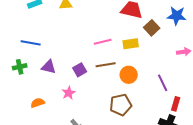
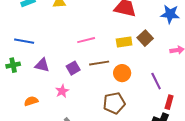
brown square: (152, 28) -> (145, 38), moved
pink line: (103, 42) -> (86, 40), moved

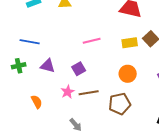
brown line: (99, 63) -> (89, 93), moved
orange semicircle: (31, 101) -> (37, 102), turned 80

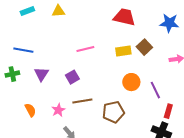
purple triangle: (48, 66) -> (41, 74), turned 49
orange circle: (128, 74) -> (131, 82), moved
pink star: (68, 92) -> (58, 110), moved

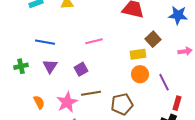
blue line: (23, 50) -> (45, 42), moved
yellow rectangle: (123, 51) -> (138, 54), moved
pink star: (58, 110) -> (67, 102), size x1.5

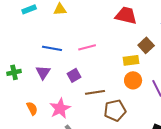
blue line: (45, 42) -> (52, 48), moved
brown line: (91, 93) -> (95, 92), moved

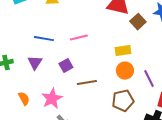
brown square: (146, 45) -> (138, 22), moved
brown pentagon: (115, 110) -> (123, 101), moved

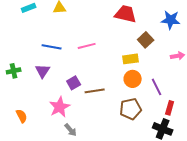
brown square: (138, 22) -> (146, 40), moved
purple square: (66, 66) -> (74, 83), moved
orange semicircle: (24, 99) -> (22, 116), moved

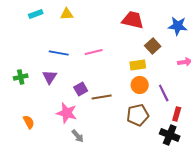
pink star: (60, 107) -> (67, 113), turned -30

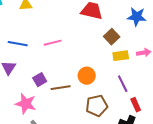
yellow rectangle: (138, 65) -> (121, 56), moved
orange circle: (140, 85) -> (87, 76), moved
red rectangle: (177, 114) -> (136, 105), turned -40

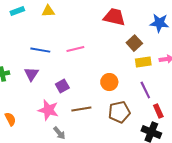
brown line: (61, 88) -> (81, 109), moved

